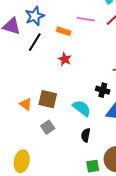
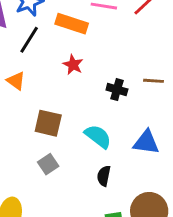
orange rectangle: (64, 31) -> (72, 24), size x1.5
black cross: (103, 90) -> (117, 90), moved
orange triangle: (26, 104) -> (16, 81), moved

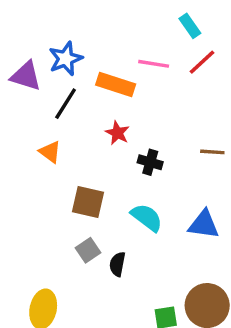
black cross: (117, 90) -> (150, 162), moved
black semicircle: (104, 176) -> (117, 264), moved

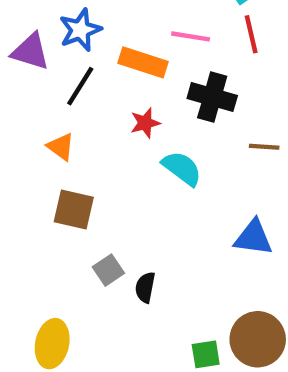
red line: (202, 62) -> (251, 34), turned -60
red star: (117, 133) -> (145, 123), turned 30
black cross: (150, 162) -> (212, 97), moved, size x1.5
brown square: (88, 202) -> (74, 209), moved
cyan semicircle: (147, 217) -> (182, 168), moved

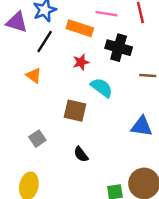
brown square: (74, 209) -> (75, 111), moved
gray square: (108, 270) -> (37, 139), moved
black semicircle: (145, 287) -> (81, 154), turned -49

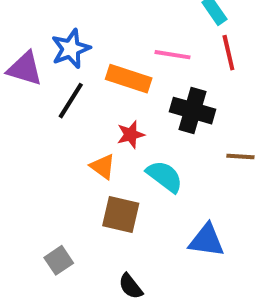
orange triangle: (34, 76) -> (103, 166), moved
blue triangle: (142, 126) -> (206, 240), moved

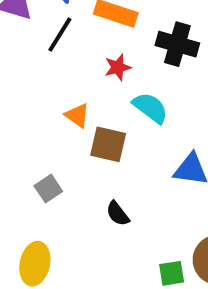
orange triangle: (103, 166) -> (77, 115), moved

